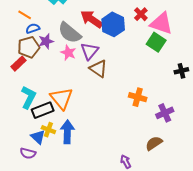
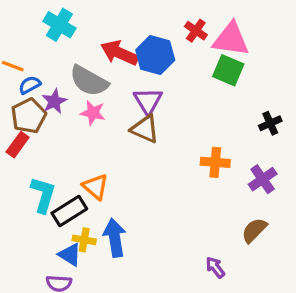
purple triangle: (89, 51) -> (148, 101), moved
black cross: (181, 71) -> (270, 123), moved
orange triangle: (61, 98) -> (95, 187), size x0.7

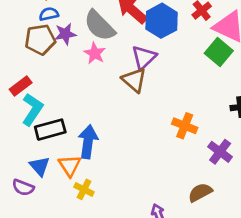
red rectangle: (18, 145) -> (21, 86), moved
purple cross: (263, 179) -> (220, 152), turned -35
orange triangle: (95, 187) -> (70, 166), moved
blue arrow: (115, 238) -> (88, 142), moved
yellow cross: (84, 240) -> (84, 189), moved

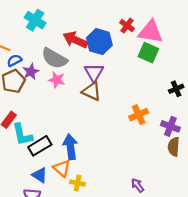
cyan L-shape: (32, 109) -> (22, 135), turned 150
orange cross: (185, 126) -> (139, 115), turned -30
brown semicircle: (200, 192) -> (174, 147), moved, turned -42

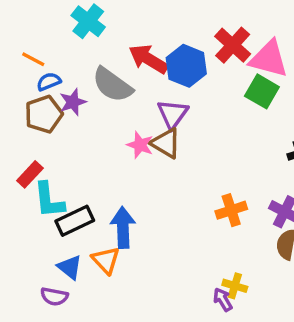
red cross: (127, 26) -> (233, 45), size x1.5
pink star: (57, 80) -> (140, 145), moved
orange cross: (139, 115) -> (231, 210), moved
yellow cross: (78, 183) -> (235, 286), moved

